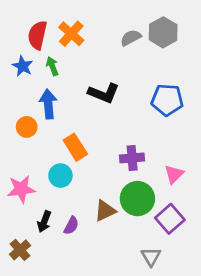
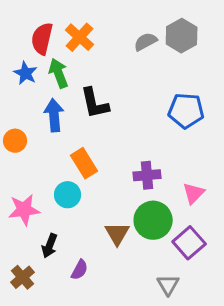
green arrow: (52, 66) -> (59, 73), size x1.4
black L-shape: (104, 93) -> (95, 103), moved, turned 56
orange circle: (27, 127) -> (15, 141), moved
brown triangle: (105, 211) -> (117, 234), turned -35
purple semicircle: (71, 226) -> (80, 270), moved

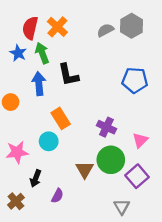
purple cross: (147, 175) -> (106, 127), turned 30

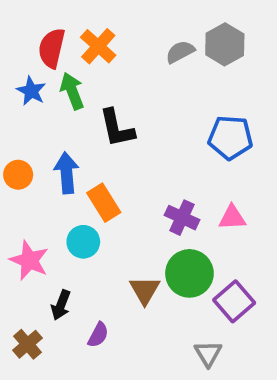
blue arrow: (39, 84) -> (67, 173), moved
pink triangle: (140, 140) -> (232, 218), moved, turned 42
pink star: (17, 152) -> (29, 260), turned 30

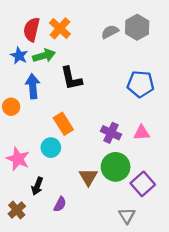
green arrow: (72, 91) -> (44, 56), turned 95
blue arrow: (67, 173) -> (33, 86), moved

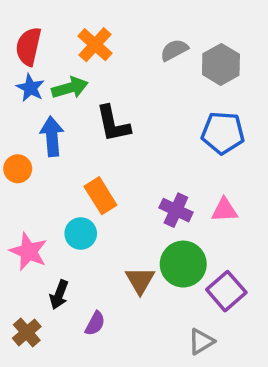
gray hexagon: (137, 27) -> (221, 64), moved
red semicircle: (32, 30) -> (29, 46), moved
gray triangle: (127, 216) -> (201, 341), turned 30

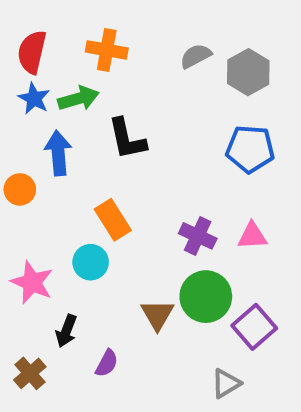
orange cross: (95, 45) -> (107, 50), turned -32

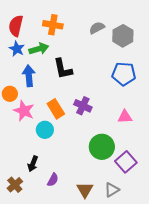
purple cross: (198, 236) -> (83, 106), moved
pink star: (32, 282) -> (24, 111), moved
brown triangle: (157, 315) -> (85, 190), moved

